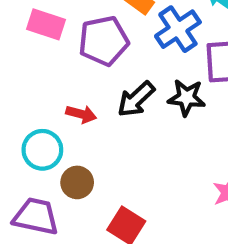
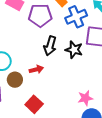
black arrow: (136, 99) -> (50, 46), turned -42
red arrow: (81, 114) -> (36, 69), moved, turned -40

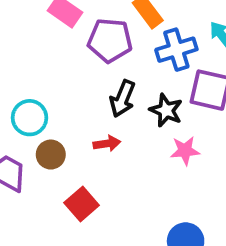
red arrow: (36, 69) -> (107, 144), moved
pink star: (85, 98) -> (185, 151), moved

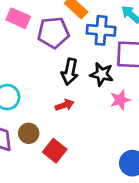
blue cross: (176, 50) -> (101, 30), turned 32
brown circle: (51, 155) -> (29, 133), moved

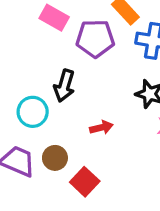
black arrow: (70, 72) -> (64, 86), moved

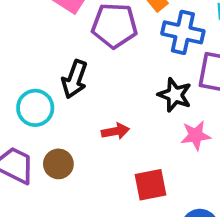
red square: (85, 182) -> (150, 185), moved, turned 32

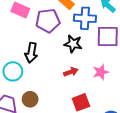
black star: (175, 95) -> (73, 44), moved
red arrow: (115, 131) -> (71, 72), moved

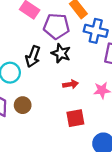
black star: (73, 44) -> (61, 53), moved

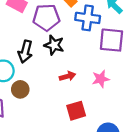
brown circle: (23, 105) -> (20, 89), moved

